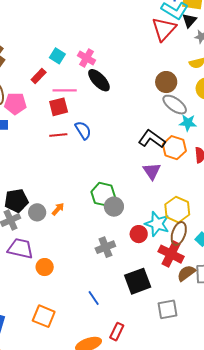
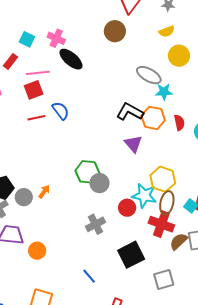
brown circle: (166, 82) -> (115, 31), moved

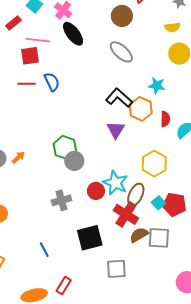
gray ellipse: (149, 75) -> (121, 52), moved
yellow hexagon: (163, 179) -> (154, 164), moved

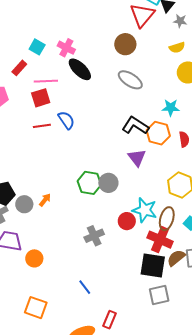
gray circle: (74, 161) -> (108, 183), moved
black square: (90, 238) -> (153, 266), moved, turned 32

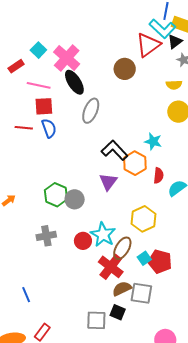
pink cross: (66, 48) -> (67, 58), size x1.5
gray ellipse: (130, 80) -> (91, 111), moved, turned 65
red square: (41, 98) -> (44, 106), moved
gray cross: (94, 236) -> (46, 236), moved
black square: (153, 266) -> (118, 312), moved, size x0.6

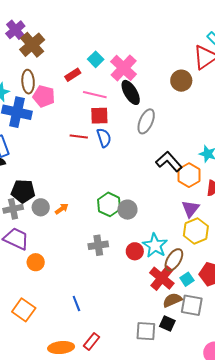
purple triangle: (108, 182) -> (190, 209), moved
cyan square: (144, 258) -> (187, 279), moved

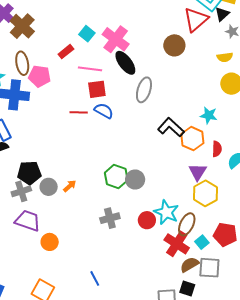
blue semicircle: (104, 138) -> (104, 111), turned -36

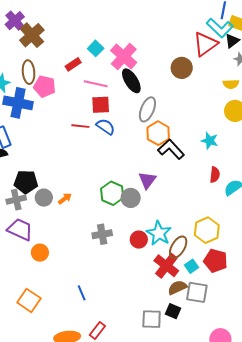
orange hexagon: (192, 139) -> (158, 133), moved
purple triangle: (198, 172) -> (147, 180), moved
yellow hexagon: (205, 193) -> (207, 230), moved

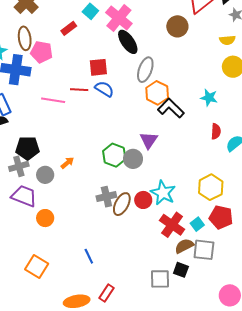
pink line: (96, 84) -> (53, 100), moved
gray circle: (44, 198) -> (45, 175), moved
brown ellipse: (178, 247) -> (122, 204), moved

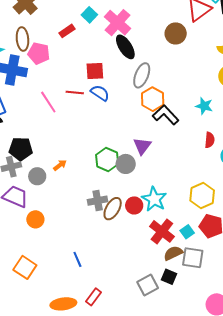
pink line: (53, 100) -> (48, 102), turned 45
gray square: (160, 279) -> (148, 285), turned -30

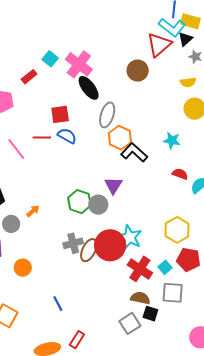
red semicircle: (210, 140) -> (180, 174), turned -70
red circle: (134, 205) -> (110, 245), size x1.8
orange circle: (35, 219) -> (23, 268), moved
brown semicircle: (173, 253) -> (140, 298), moved, turned 42

